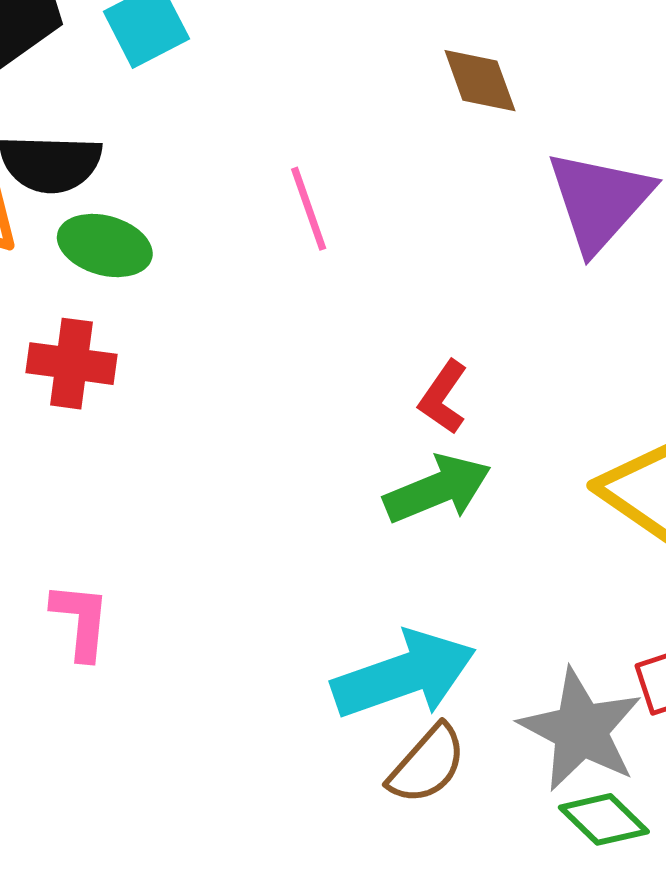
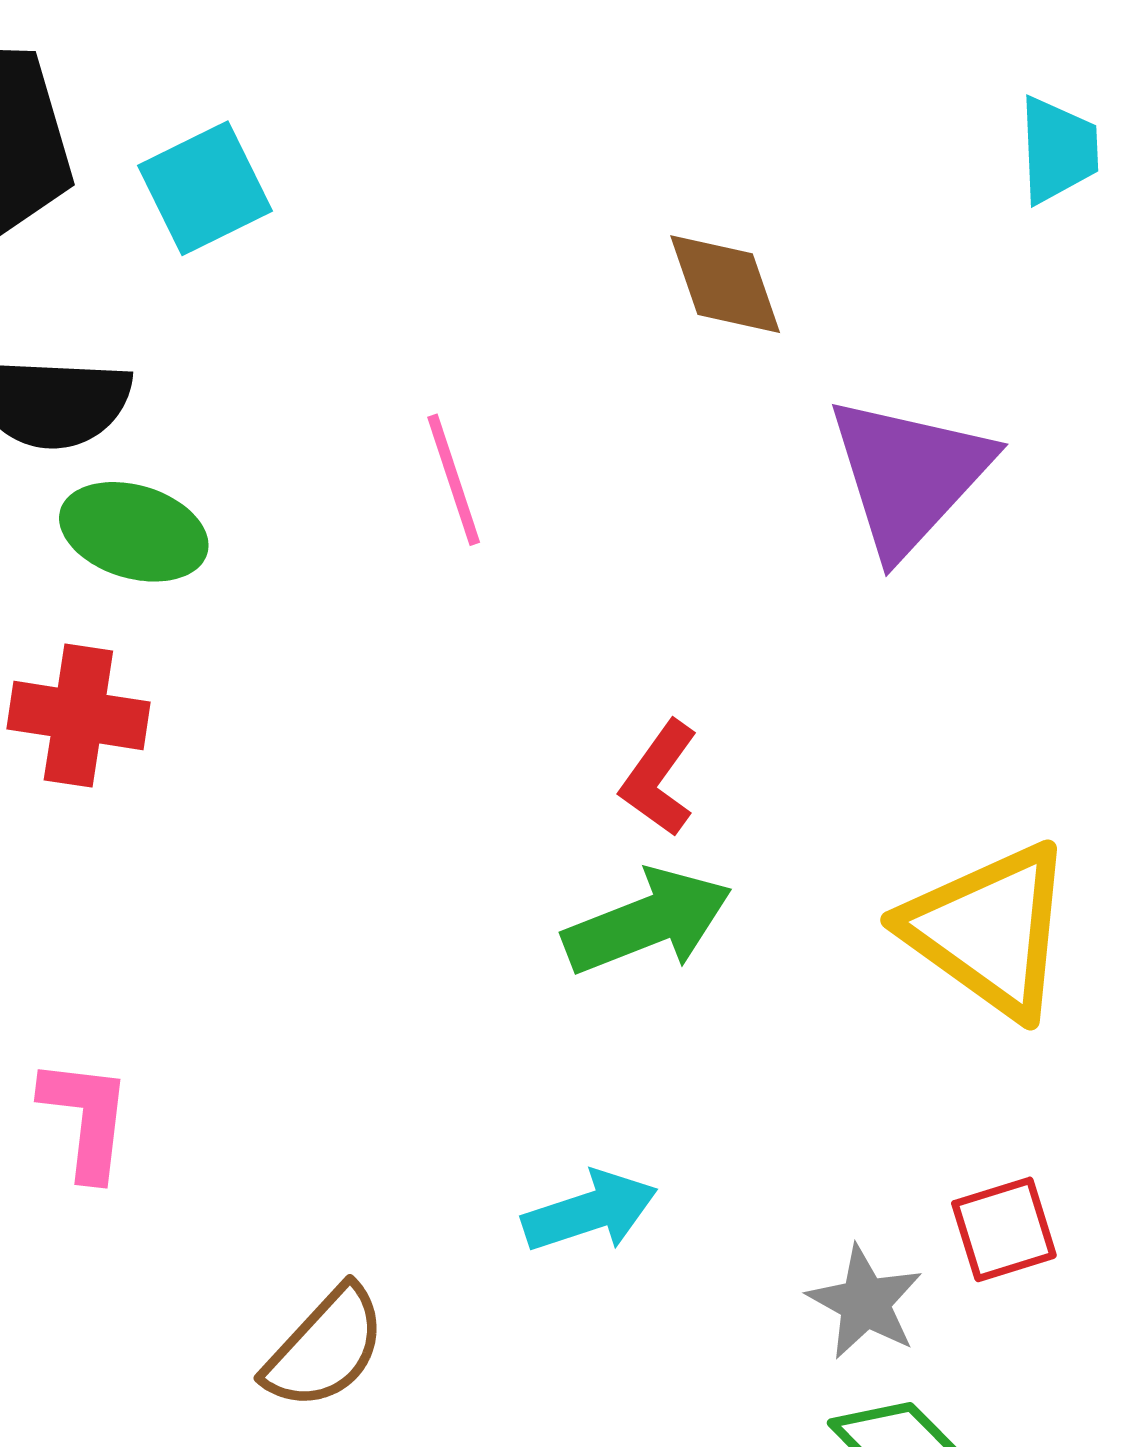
cyan arrow: (404, 675) -> (590, 1211), size x0.6
gray star: (581, 730) -> (865, 1302), size x0.6
brown semicircle: (427, 764) -> (325, 1348), moved

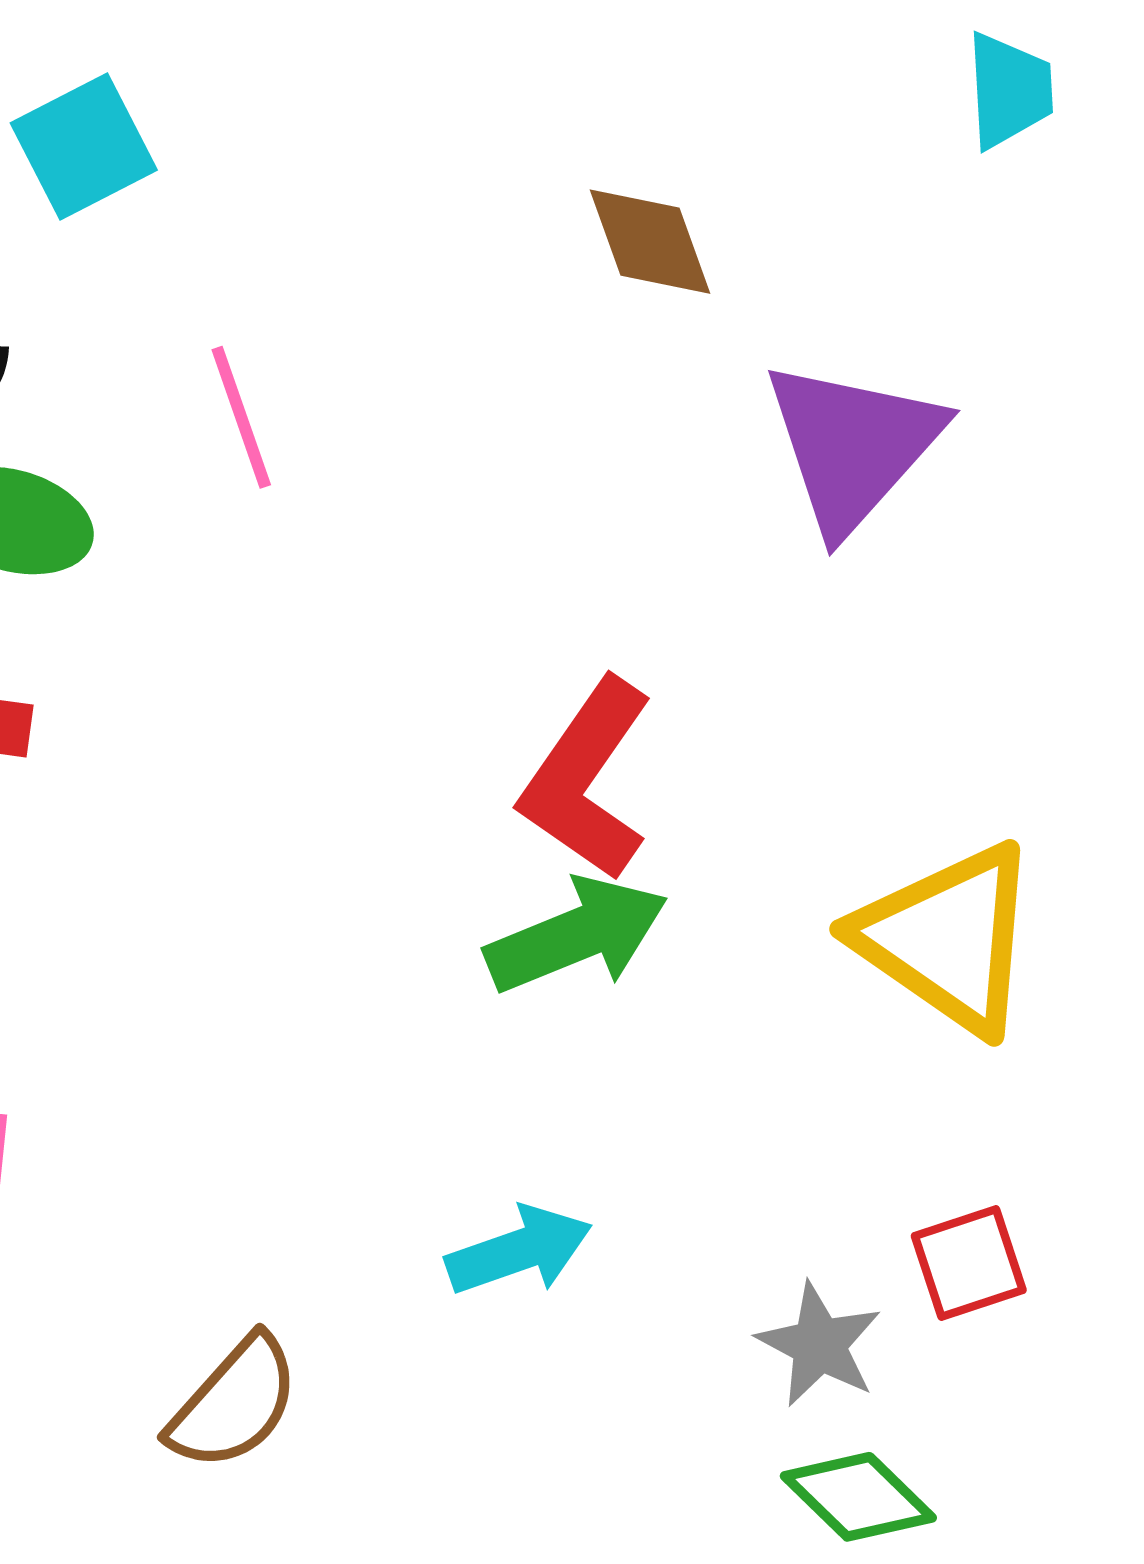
pink line: (454, 480) -> (241, 417), moved
red L-shape: (659, 778) -> (587, 779), size x1.6

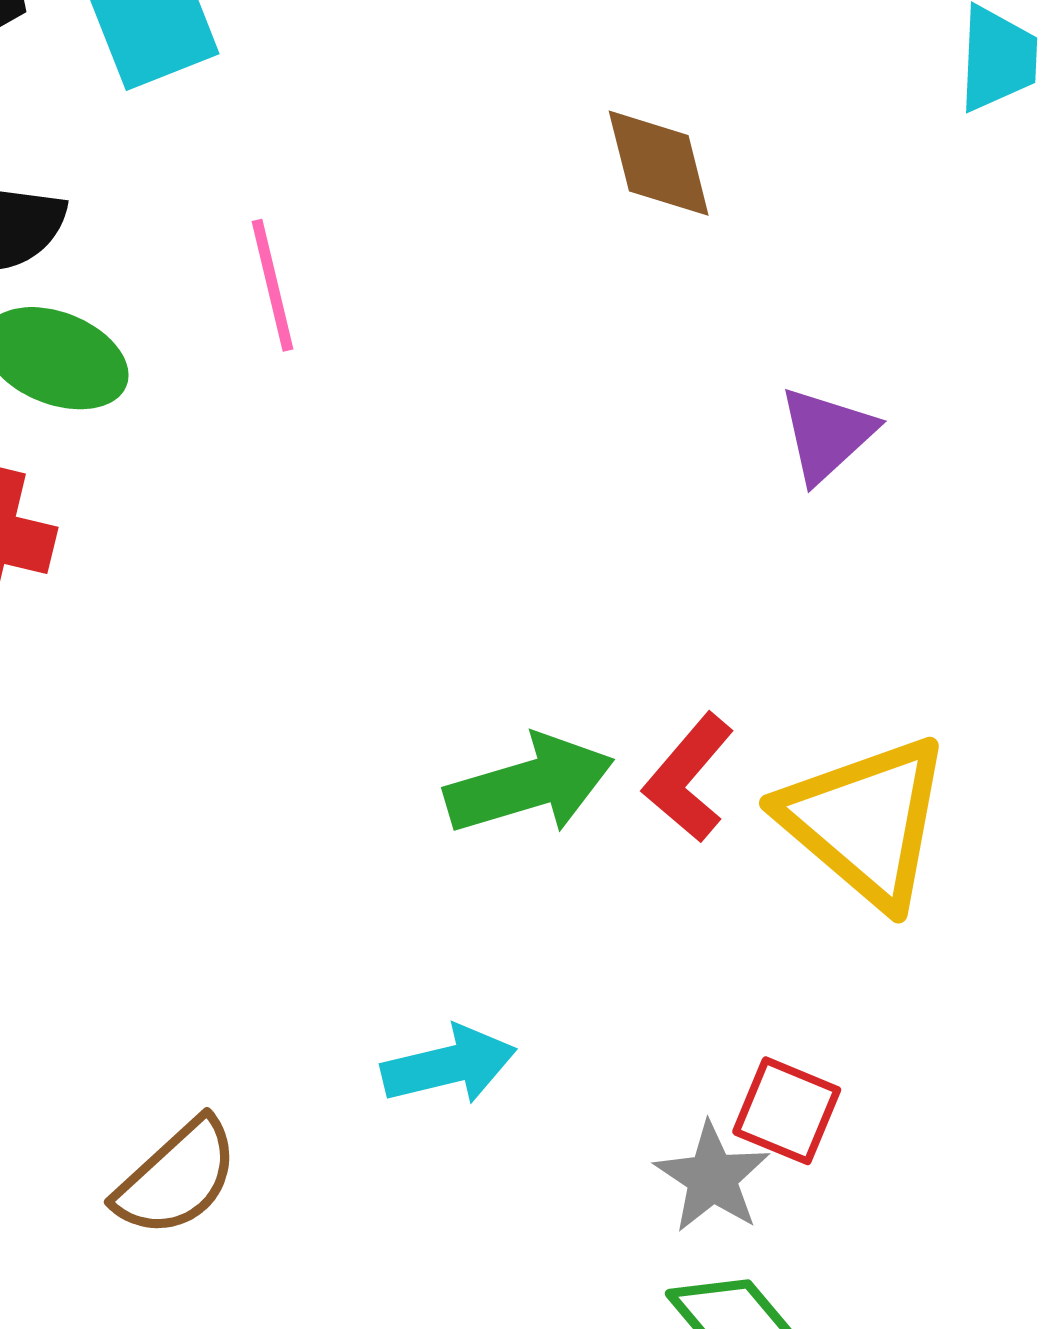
purple triangle: (853, 446) -> (827, 434), moved, size x0.6
red L-shape: (587, 779) -> (689, 778), moved, size x0.7
red square: (969, 1263) -> (787, 1111), moved, turned 35

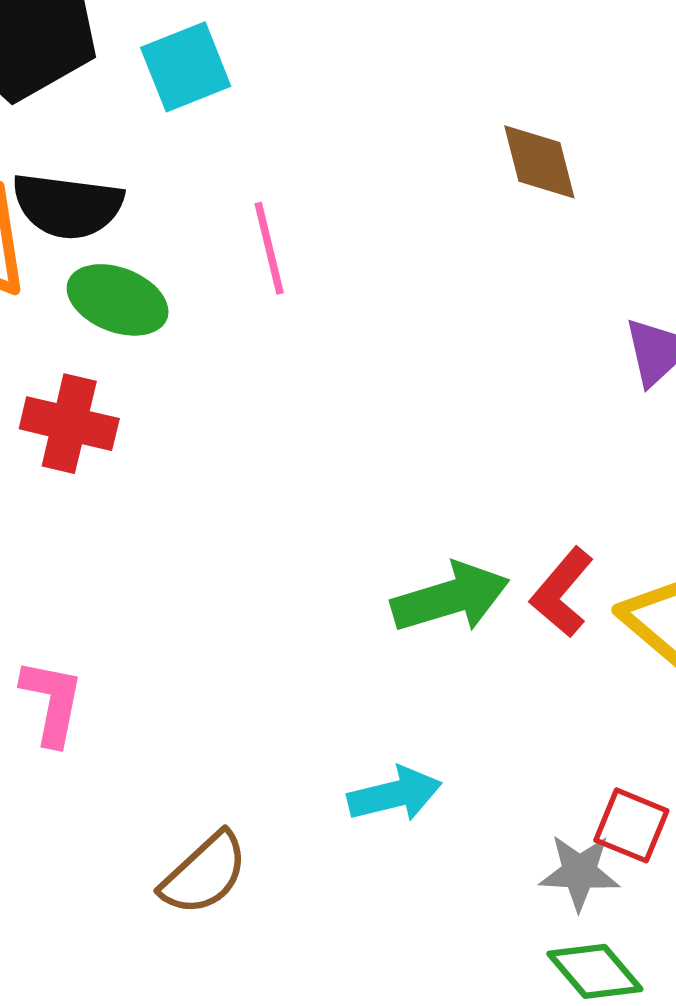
gray star: (712, 1177) -> (579, 872), turned -30

